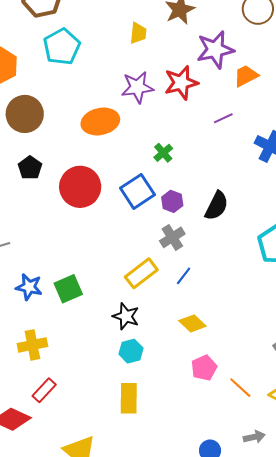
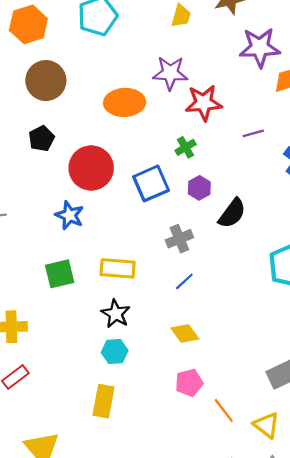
red star: (181, 83) -> (204, 103), moved
purple line: (223, 118) -> (253, 133), moved
purple hexagon: (172, 201) -> (199, 188), moved
yellow rectangle: (141, 273) -> (118, 268), moved, turned 32
blue star: (29, 287) -> (70, 215), moved

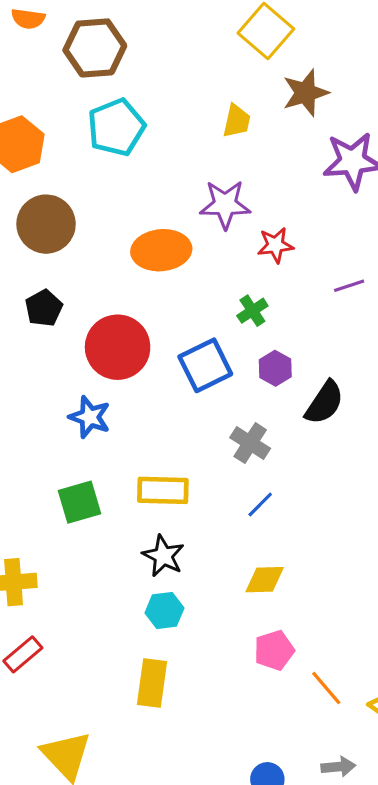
red star: (204, 103) -> (275, 245), size x0.7
gray cross: (179, 239) -> (250, 443), turned -32
yellow diamond: (185, 334) -> (265, 580), turned -52

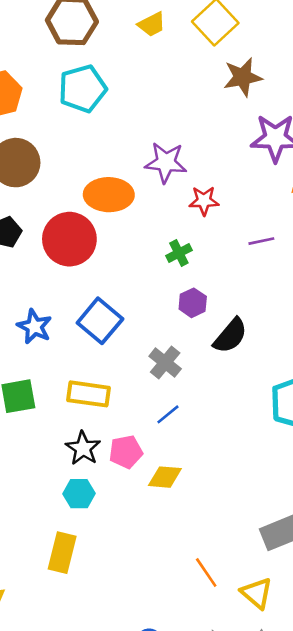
yellow trapezoid: (237, 121) -> (152, 24), moved, turned 44
red circle: (118, 347) -> (69, 239), moved
blue square: (205, 365) -> (100, 321), moved, turned -30
pink pentagon: (274, 650) -> (126, 452), moved

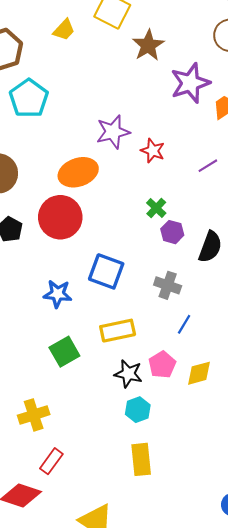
red star: (204, 201) -> (153, 151), turned -30
green cross: (179, 253) -> (156, 208), moved

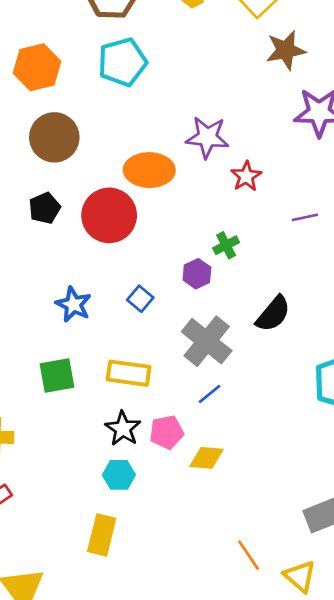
purple hexagon: (172, 232) -> (197, 274), moved
blue square: (106, 271) -> (140, 299), size x0.6
gray cross: (168, 285) -> (207, 341), size x1.5

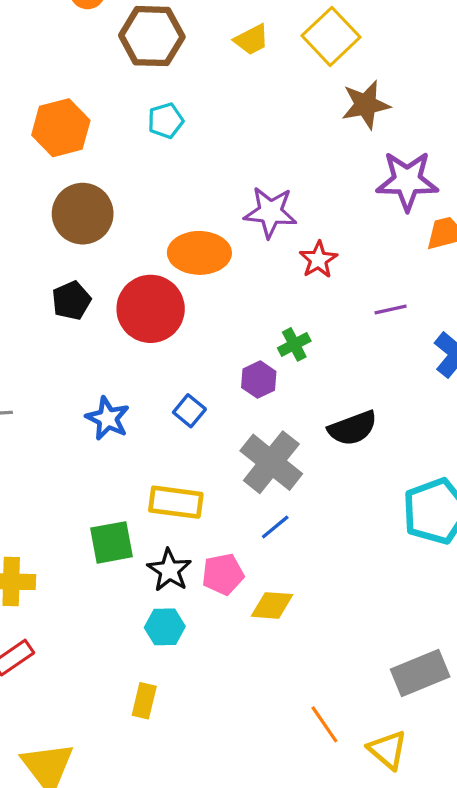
cyan pentagon: (122, 62) -> (166, 121), size x0.6
black semicircle: (273, 314) -> (353, 428), turned 30
green square: (57, 375) -> (111, 542), moved
yellow rectangle: (102, 535) -> (144, 701), size x0.7

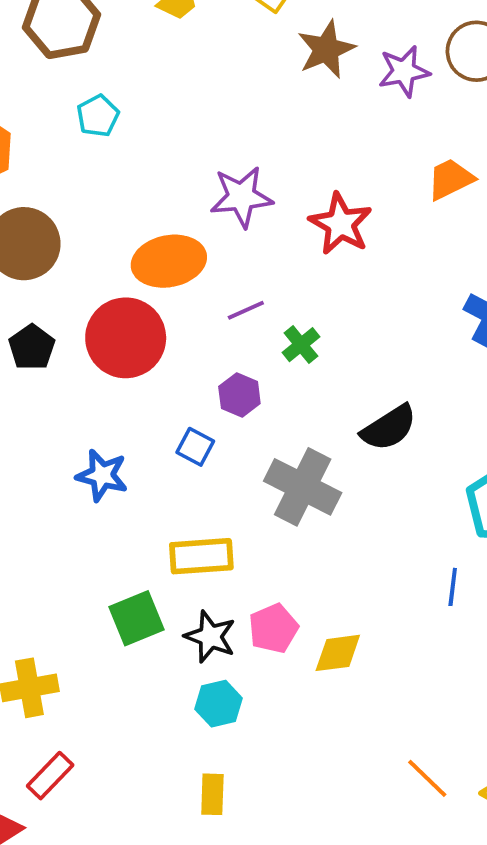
purple star: (407, 181) -> (404, 71), moved, size x0.7
red star: (318, 260) -> (341, 224), moved, size x1.4
purple line: (391, 310) -> (246, 310), moved
purple hexagon: (259, 380) -> (239, 395), moved
blue line: (275, 527) -> (453, 587), moved, turned -32

